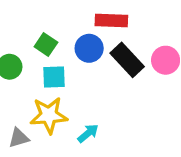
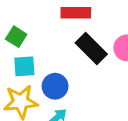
blue circle: (89, 48) -> (55, 86), moved

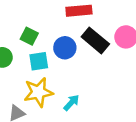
blue circle: (55, 86) -> (65, 48), moved

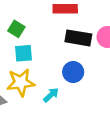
black rectangle: (95, 40) -> (78, 38), turned -35
blue circle: (65, 48) -> (73, 72), moved

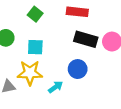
green square: (16, 29) -> (35, 14), moved

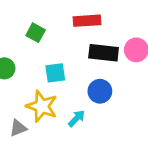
cyan square: (35, 47) -> (55, 73), moved
yellow star: (30, 73) -> (42, 106), turned 30

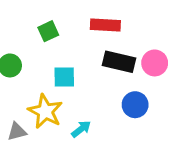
green square: (36, 33) -> (48, 31), turned 30
blue circle: (100, 91) -> (135, 105), moved

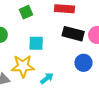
yellow star: (45, 111) -> (23, 66), turned -30

